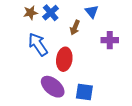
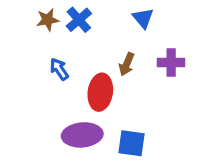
brown arrow: (75, 27) -> (127, 64), moved
blue arrow: (38, 44) -> (59, 69), size x0.6
purple ellipse: (53, 87) -> (82, 135), turned -45

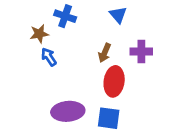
brown star: (48, 20) -> (39, 34), moved
blue cross: (79, 20) -> (65, 16), turned -30
red ellipse: (100, 92) -> (114, 81), moved

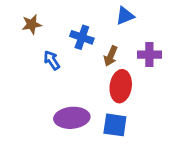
blue triangle: (118, 15) -> (125, 16), turned 48
blue cross: (65, 16) -> (82, 37), moved
brown star: (39, 34) -> (32, 24), moved

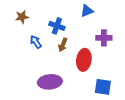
brown arrow: (111, 56) -> (63, 45), moved
blue square: (115, 125) -> (103, 87), moved

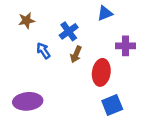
blue cross: (57, 26) -> (69, 31), turned 35
purple ellipse: (50, 82) -> (28, 101), moved
blue square: (103, 87) -> (112, 105), moved, turned -30

